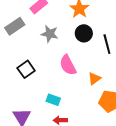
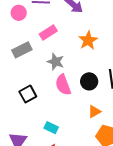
black circle: (84, 33) -> (89, 81), moved
pink semicircle: (68, 65) -> (63, 85), moved

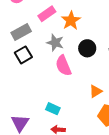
orange star: (88, 40) -> (71, 20), moved
black circle: (89, 81) -> (87, 48), moved
black square: (28, 94) -> (23, 55), moved

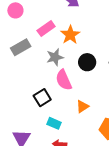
gray star: (55, 43) -> (55, 57), turned -30
black square: (23, 55) -> (42, 98), moved
orange triangle: (96, 91) -> (83, 106), moved

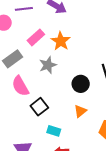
black circle: (87, 62) -> (81, 84), moved
pink semicircle: (64, 80) -> (20, 86), moved

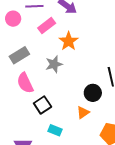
pink rectangle: (36, 37) -> (47, 26), moved
black circle: (81, 84) -> (93, 93), moved

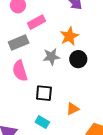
pink rectangle: (47, 26) -> (36, 22), moved
black circle: (93, 93) -> (78, 59), moved
black square: (42, 105) -> (44, 93), moved, turned 30

